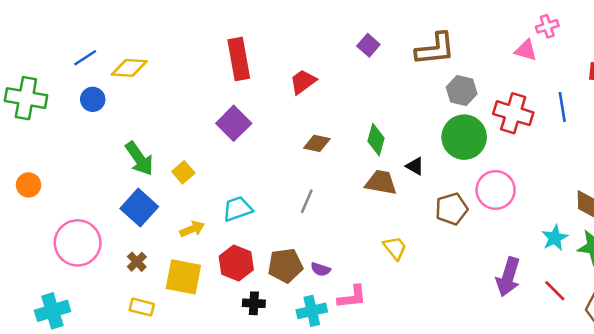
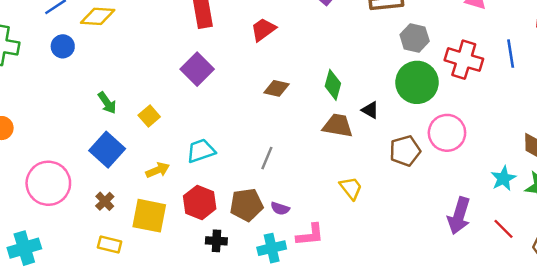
green arrow: (139, 159) -> (107, 103), size x0.7
gray line: (307, 201) -> (267, 158), moved

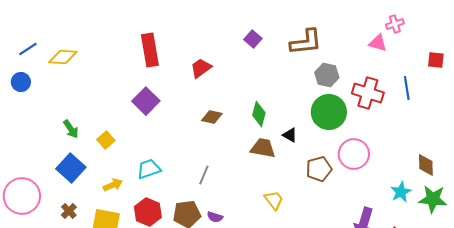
blue circle: (63, 46) -> (21, 82), moved

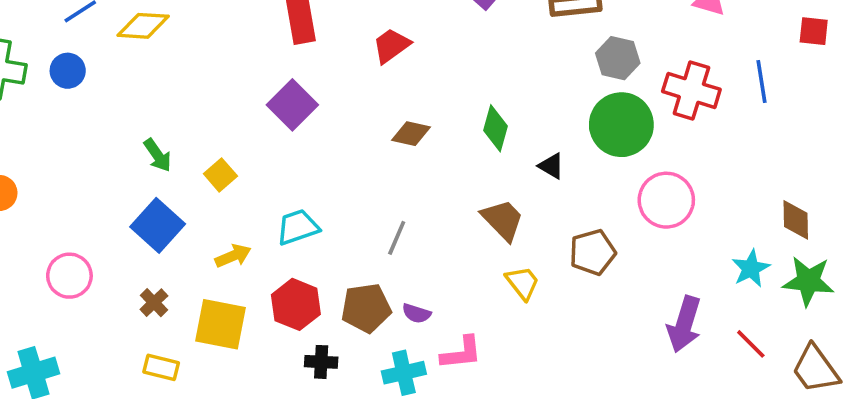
brown trapezoid: (263, 148) -> (503, 220), moved, turned 36
brown pentagon: (319, 169) -> (593, 252), moved
pink circle: (22, 196) -> (69, 276), size x0.7

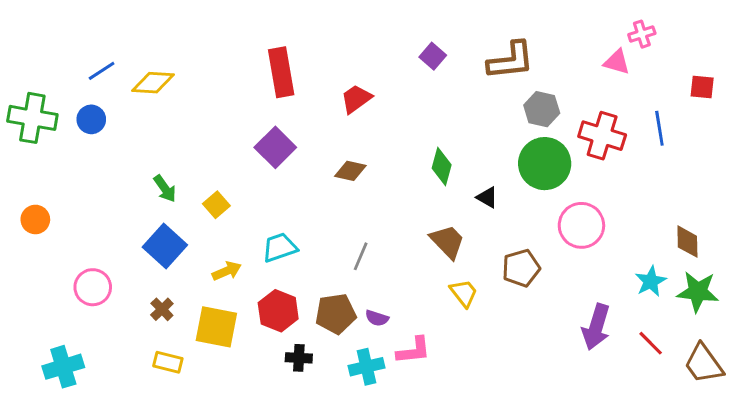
brown diamond: (411, 134) -> (350, 171), moved

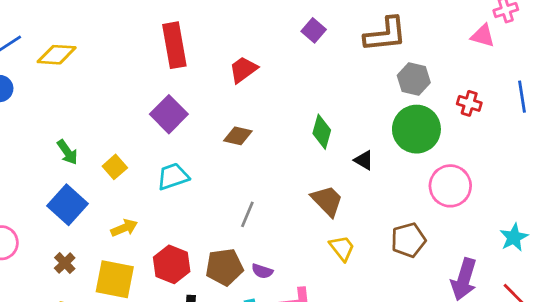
red cross: (602, 136) -> (469, 103), size x0.6
cyan trapezoid: (280, 247) -> (173, 176), moved
brown pentagon: (521, 268) -> (408, 240), moved

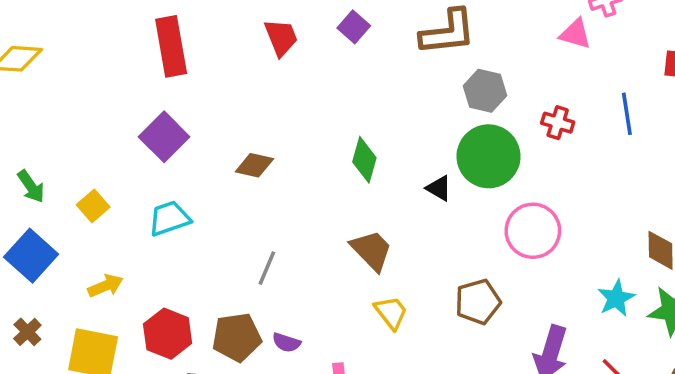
red trapezoid: (243, 70) -> (281, 38), moved, turned 104
black triangle: (364, 160) -> (439, 188), moved

